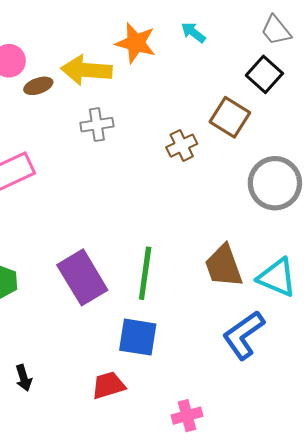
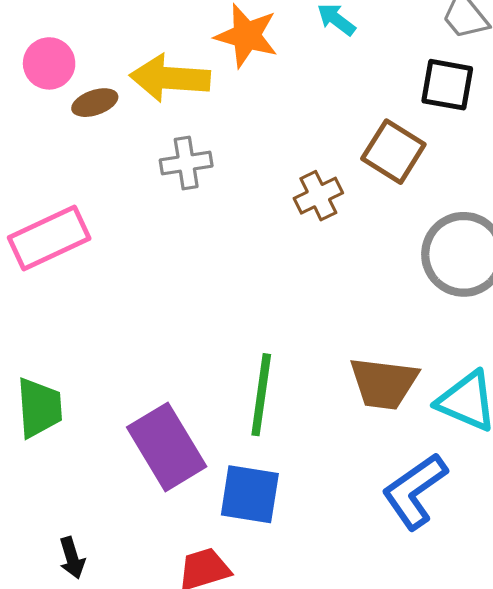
black square: (264, 74) -> (447, 85), turned -32
brown trapezoid: (224, 266) -> (384, 383), turned -63
purple rectangle: (82, 277) -> (167, 447), moved

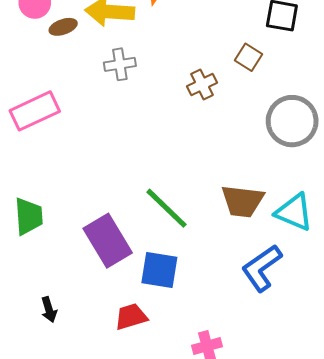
brown square: (393, 152) -> (249, 57), size x0.7
green line: (261, 395) -> (166, 208), turned -54

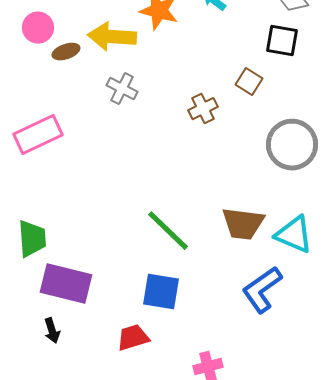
gray cross: (120, 64) -> (122, 89), turned 36
purple rectangle: (108, 241) -> (66, 284), moved, turned -45

